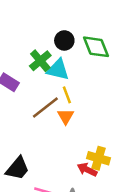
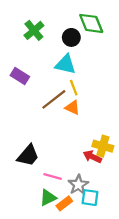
green diamond: (96, 47) -> (91, 23), moved
green cross: (40, 61) -> (34, 30), moved
orange triangle: (66, 116) -> (72, 108), turned -35

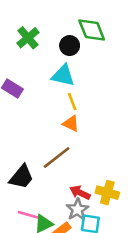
brown line: (54, 99) -> (57, 157), moved
yellow cross: (103, 146) -> (107, 193), moved
red arrow: (92, 157) -> (80, 193), moved
pink line: (53, 177) -> (28, 215), moved

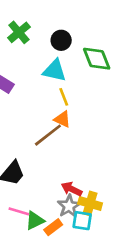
green diamond: (92, 30) -> (97, 59), moved
brown line: (57, 157) -> (48, 135), moved
yellow cross: (107, 193) -> (90, 203), moved

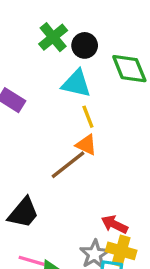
green cross: (19, 32) -> (53, 37), moved
red arrow: (72, 189) -> (114, 224), moved

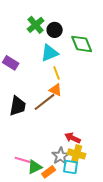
cyan triangle: (76, 84) -> (50, 53), turned -36
black trapezoid: (23, 213) -> (18, 106), moved, turned -30

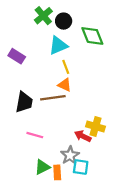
brown line: (45, 102) -> (53, 98), turned 30
yellow cross: (77, 154) -> (96, 127), moved
pink line: (23, 160) -> (35, 135), moved
orange rectangle: (49, 172) -> (57, 172), turned -56

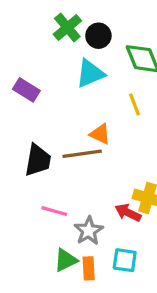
yellow line: (66, 67) -> (135, 105), moved
gray star: (70, 155) -> (89, 231), moved

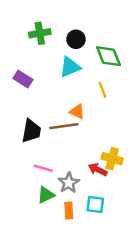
green cross: (67, 28) -> (40, 33), moved, turned 30
green triangle: (66, 260) -> (46, 195), moved

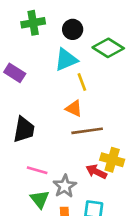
green diamond: (109, 56) -> (108, 48), turned -36
yellow line: (102, 90) -> (82, 82), moved
brown line: (64, 126) -> (87, 131), moved
green triangle: (46, 195) -> (40, 199), turned -42

